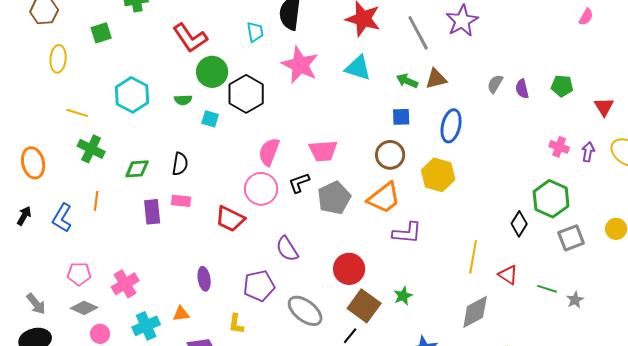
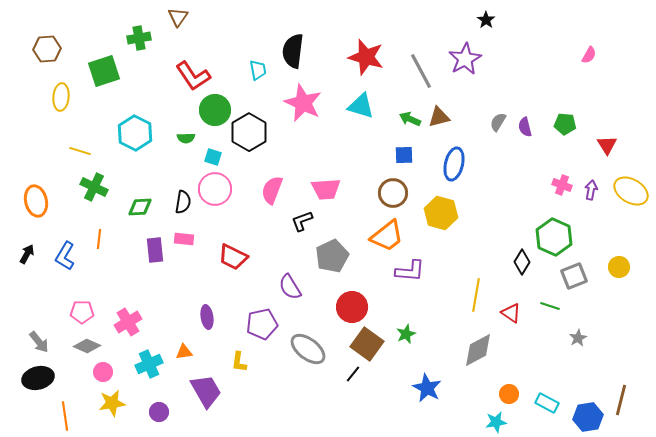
green square: (101, 33) -> (104, 71), size x1.5
pink circle: (261, 189) -> (215, 189), moved
gray pentagon: (334, 198) -> (332, 256), moved
green line: (547, 289) -> (550, 306), moved

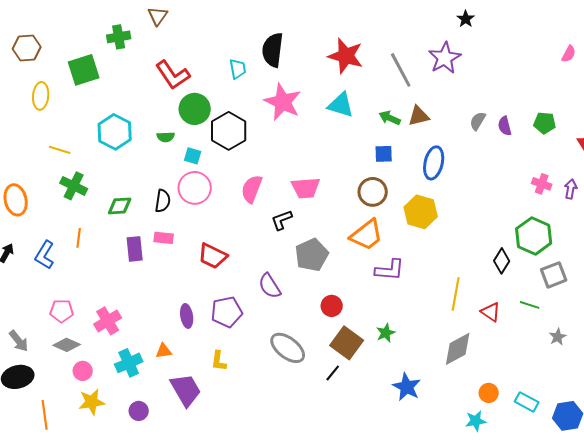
red circle: (352, 307) -> (332, 306), size x0.7
purple pentagon: (262, 324) -> (227, 312), moved

